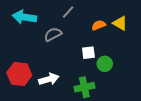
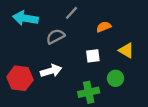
yellow triangle: (120, 23) -> (126, 50), moved
green circle: (105, 64) -> (115, 78), moved
white arrow: (49, 79) -> (51, 71), moved

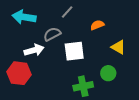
white square: (93, 56) -> (74, 51), moved, size x1.5
white arrow: (51, 71) -> (34, 50), moved

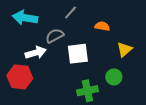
orange semicircle: (97, 25) -> (102, 26), turned 32
yellow triangle: (118, 47) -> (124, 49), turned 49

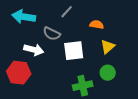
gray semicircle: (55, 36) -> (52, 34), turned -126
yellow triangle: (124, 49) -> (108, 47), moved
white arrow: (36, 53) -> (34, 50), turned 30

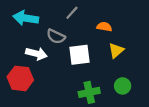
green circle: (108, 73) -> (123, 86), moved

